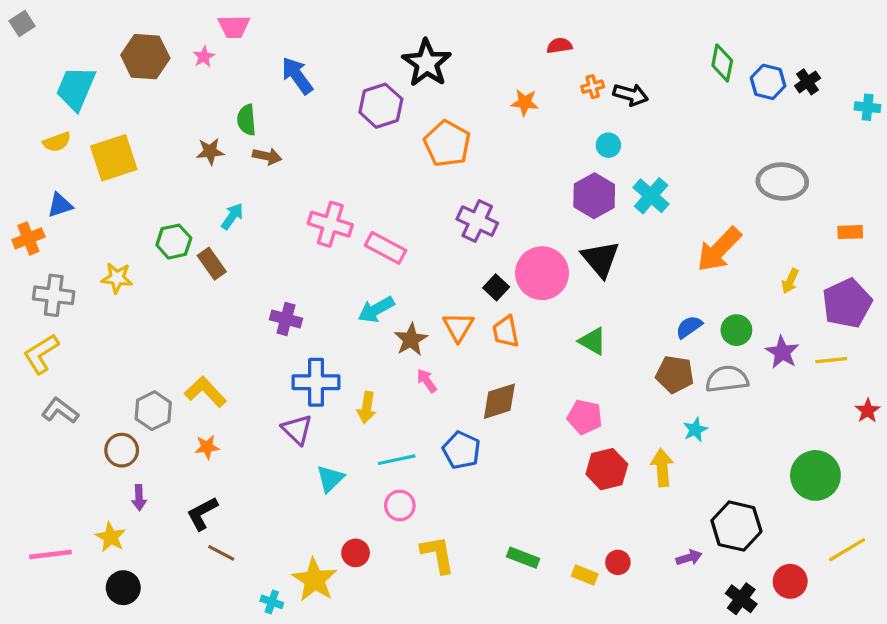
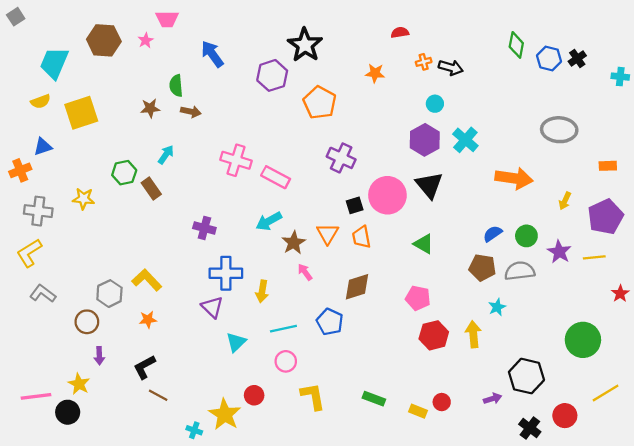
orange arrow: (719, 249) -> (514, 178), turned -126
black square: (496, 287) -> (355, 205), turned 30
black circle: (123, 588) -> (68, 412), moved

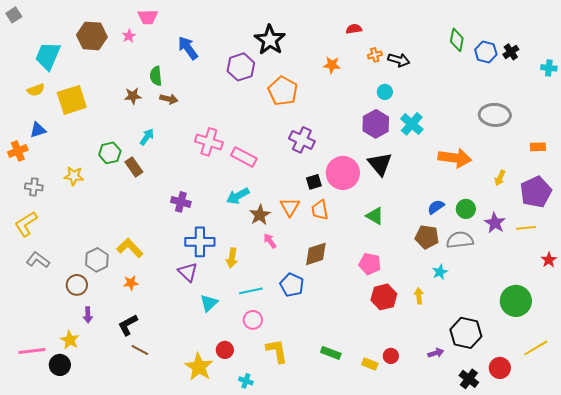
gray cross: (38, 211) -> (34, 187), size x0.7
yellow arrow: (473, 334) -> (419, 296), size x0.7
cyan cross: (194, 430) -> (246, 381), moved

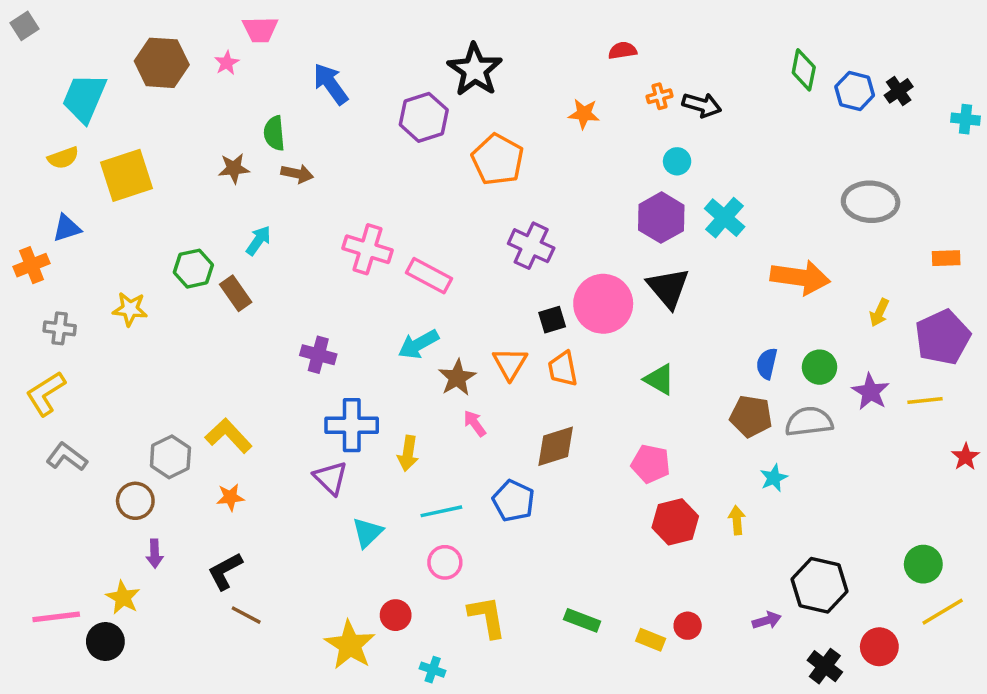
blue semicircle: (436, 207) -> (767, 364), turned -42
green circle: (516, 301) -> (923, 564), moved, size x0.7

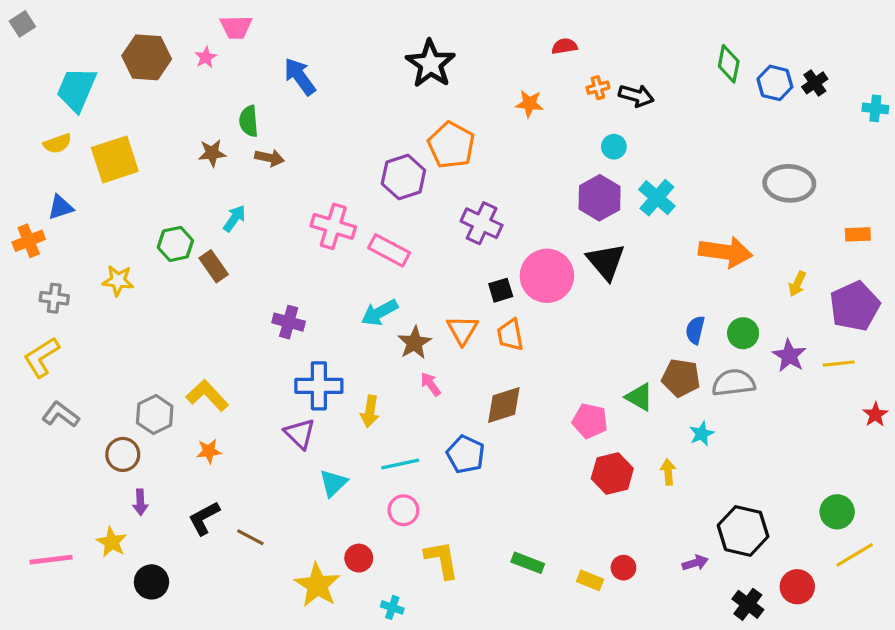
purple hexagon: (424, 117) -> (403, 177), moved
green triangle: (659, 379) -> (639, 397), moved
brown line: (246, 615) -> (250, 537), moved
black circle: (105, 641) -> (151, 582), moved

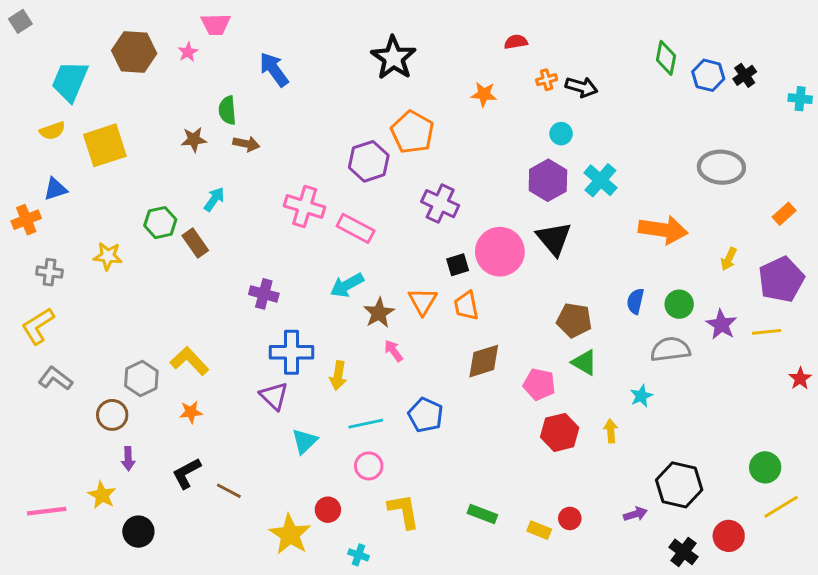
orange rectangle: (858, 234) -> (784, 214), turned -40
brown pentagon: (681, 378) -> (574, 320), moved
brown diamond: (504, 405) -> (484, 361), moved

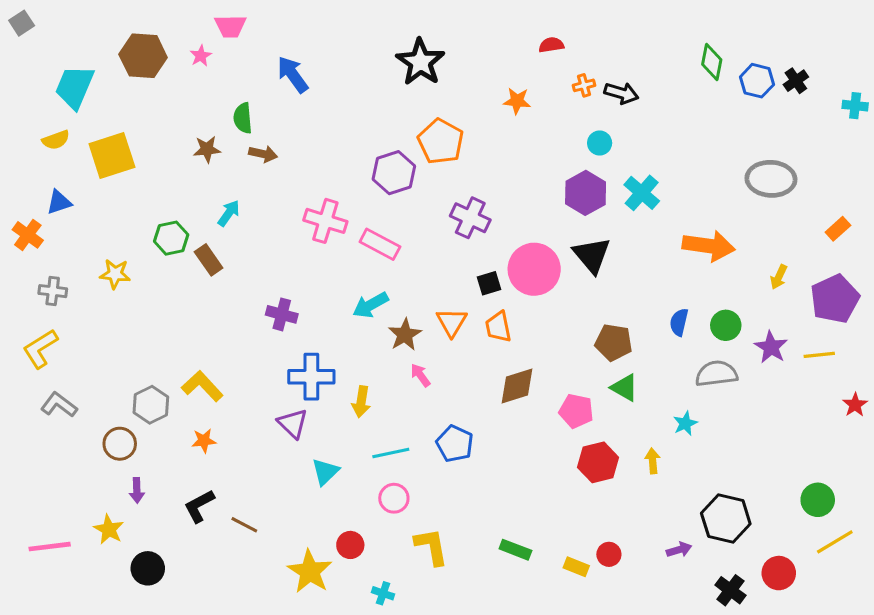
orange cross: (26, 220) -> (28, 235), turned -32

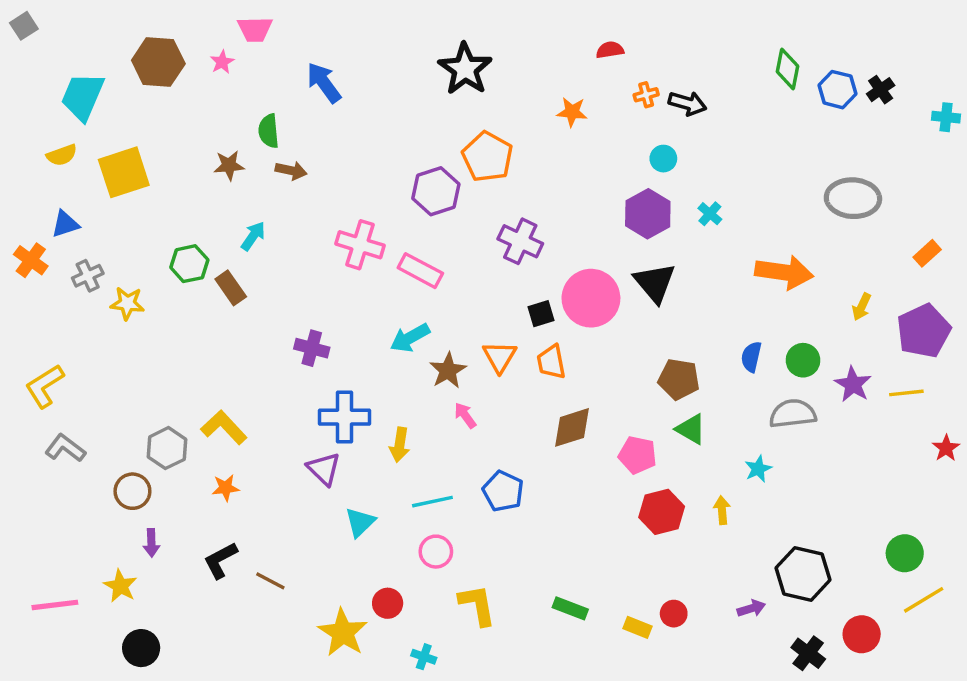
cyan cross: (642, 193) -> (710, 214), size x0.6
gray cross: (53, 291) -> (88, 276), moved, turned -32
black circle: (148, 568) -> (141, 648), moved

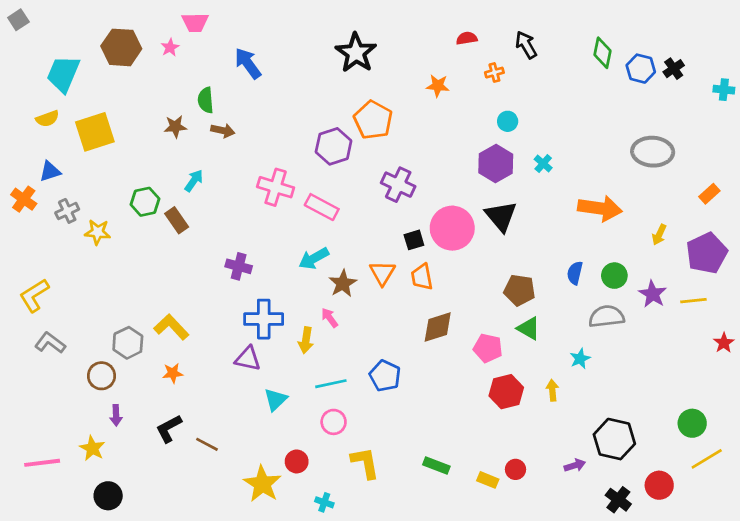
black arrow: (687, 103) -> (526, 45), moved, turned -136
pink arrow: (465, 415) -> (330, 318), moved
purple triangle: (324, 469) -> (248, 359), turned -32

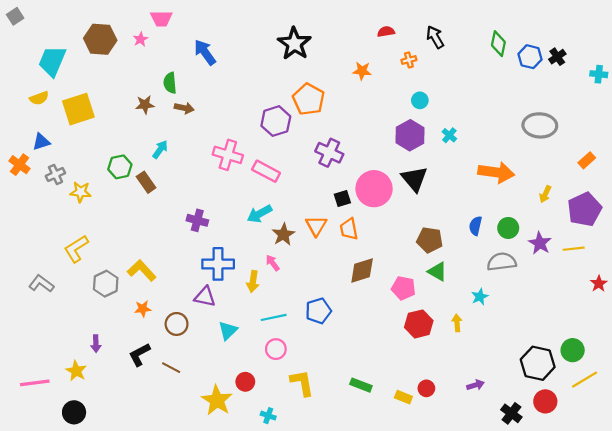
yellow L-shape: (34, 295) -> (76, 249), moved
brown circle: (101, 376) -> (177, 324), moved
blue pentagon: (385, 376) -> (318, 311), turned 30
black hexagon: (614, 439) -> (538, 363), moved
black circle: (108, 496) -> (74, 412), moved

